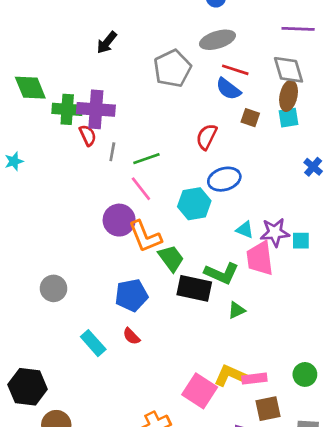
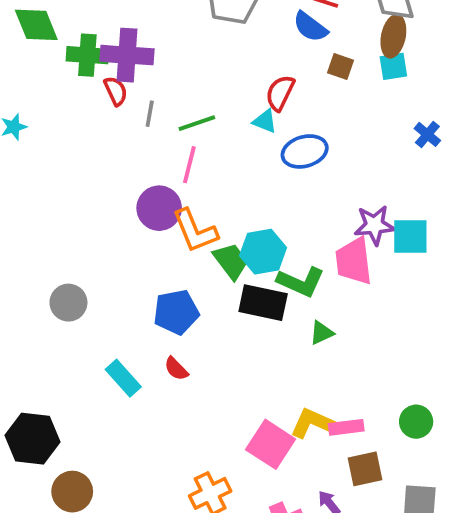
pink line: (141, 189) -> (189, 165), turned 52
cyan hexagon: (194, 204) -> (263, 252), moved
cyan triangle: (245, 230) -> (265, 121), moved
cyan square: (301, 241) -> (410, 236), size x1.5

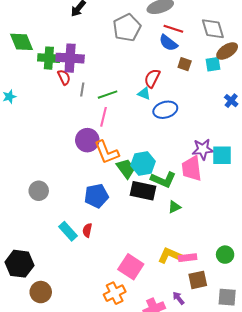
brown ellipse: (393, 36) -> (227, 51), moved, turned 45
red semicircle: (176, 369) -> (87, 230), moved, turned 56
pink square: (271, 444) -> (131, 267), moved

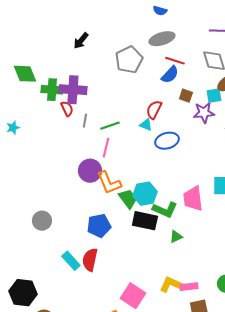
blue semicircle: (168, 43) -> (170, 75), turned -84
purple star: (203, 149) -> (204, 113), moved
red semicircle: (87, 230) -> (90, 260), size x1.6

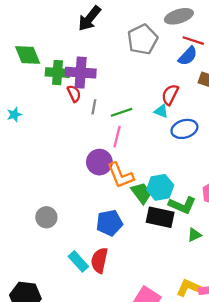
black arrow: (81, 41) -> (89, 18), size x1.4

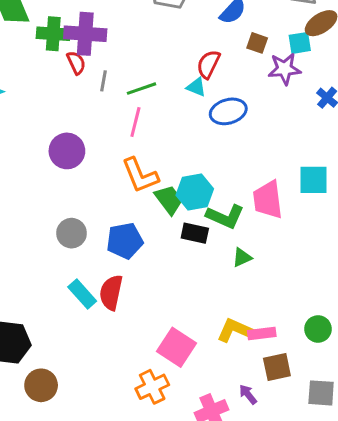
purple circle: (99, 162) -> (67, 151), moved
gray circle: (46, 217) -> (72, 233), moved
black rectangle: (160, 217) -> (195, 233), size x0.7

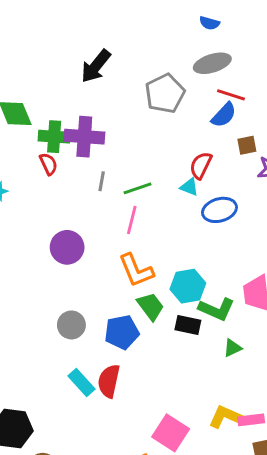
brown square: (257, 43) -> (247, 145), turned -30
red semicircle: (76, 63) -> (48, 164), moved
green trapezoid: (169, 200) -> (150, 306), moved

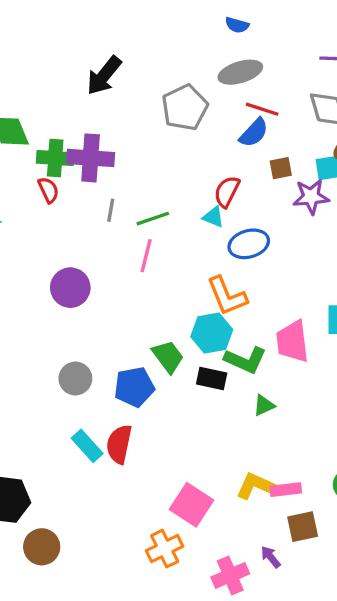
orange L-shape: (136, 270) -> (227, 296), moved

